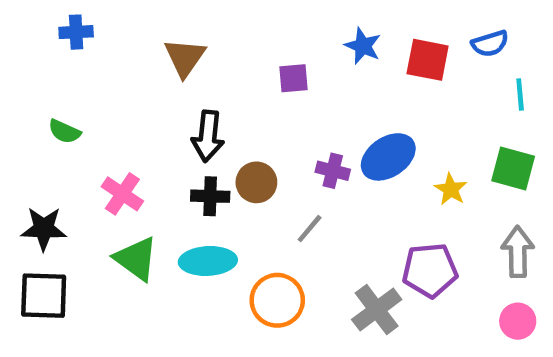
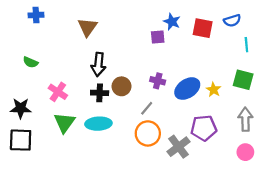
purple square: (293, 78) -> (158, 37), moved
blue ellipse: (388, 157) -> (187, 89), moved
green triangle: (136, 259) -> (64, 123), turned 30
orange circle: (277, 300) -> (148, 133), moved

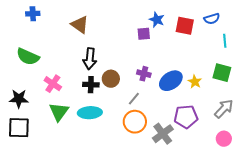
brown triangle: (87, 27) -> (80, 25), turned -30
green semicircle: (30, 62) -> (28, 57), size x1.6
gray arrow: (245, 119) -> (224, 109), turned 45

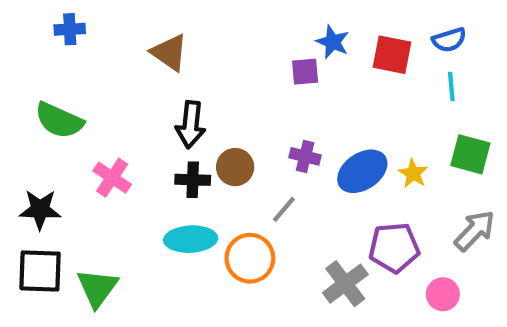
cyan line: (225, 41) -> (451, 86), moved
green triangle: (59, 112) -> (97, 288), moved
orange circle: (135, 122) -> (250, 258), moved
pink circle: (224, 139) -> (443, 294), moved

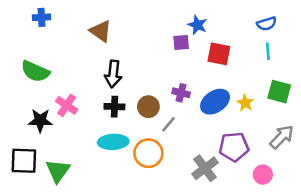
red square: (392, 55) -> (219, 54), moved
brown circle: (235, 167) -> (148, 107), moved
black star: (40, 209) -> (40, 120), moved

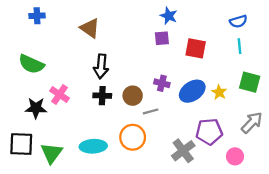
blue star: (197, 25) -> (169, 16), moved
gray line: (169, 124) -> (151, 111), turned 35
cyan ellipse: (113, 142) -> (93, 146), moved

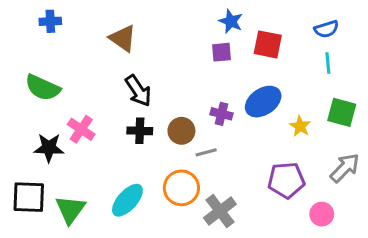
red square: (196, 48) -> (268, 44), moved
black arrow: (101, 66) -> (138, 91), turned -40
blue ellipse: (192, 91) -> (263, 102), moved
cyan ellipse: (93, 146) -> (127, 200), turned -45
gray cross: (183, 151) -> (220, 211), moved

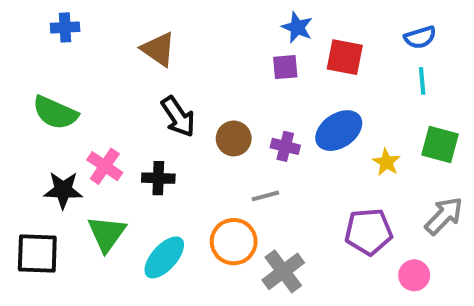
black cross: (140, 131) -> (158, 178), moved
brown circle: (181, 131) -> (234, 138), moved
green triangle: (70, 209) -> (107, 234), moved

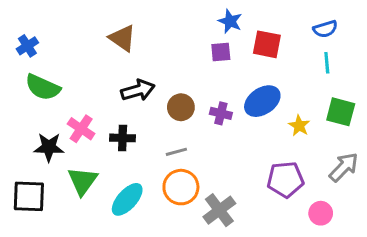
blue cross: (65, 27) -> (27, 46), moved, turned -30
black arrow: (178, 117) -> (138, 90), turned -72
gray line: (265, 196) -> (176, 152), moved

